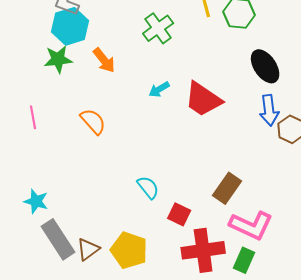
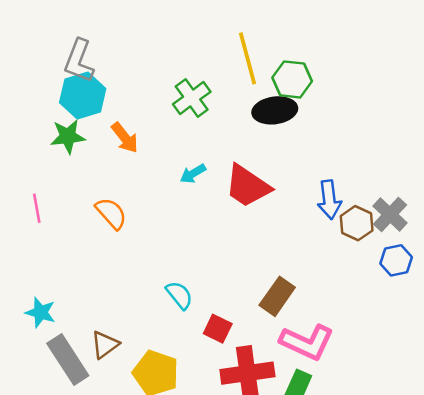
black ellipse: (265, 66) -> (275, 110), moved, turned -64
brown triangle: (88, 249) -> (105, 345), moved

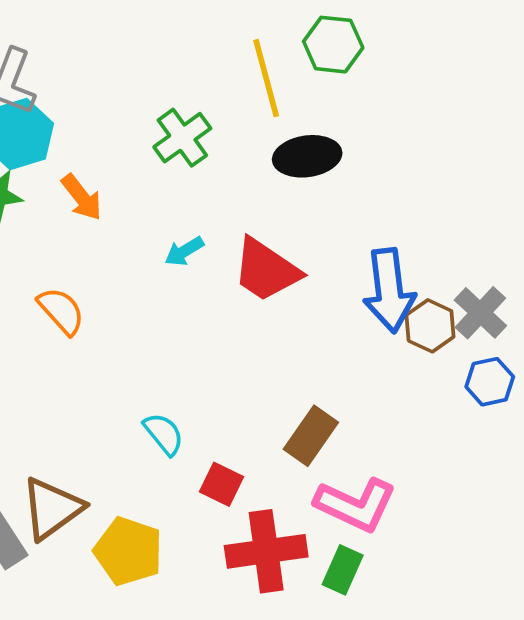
green hexagon: (292, 79) -> (333, 45), moved
blue arrow: (329, 200) -> (389, 290), size x1.4
brown triangle: (105, 345) -> (52, 508), size x1.5

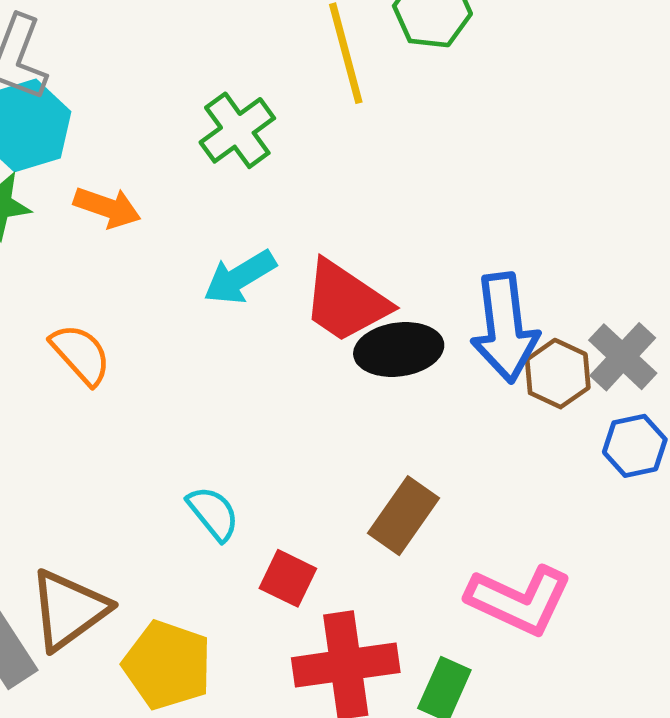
black ellipse: (307, 156) -> (399, 349), moved
orange arrow: (82, 197) -> (107, 207), turned -33
cyan arrow: (184, 251) -> (240, 277), size x1.4
pink L-shape: (356, 505) -> (519, 600), moved

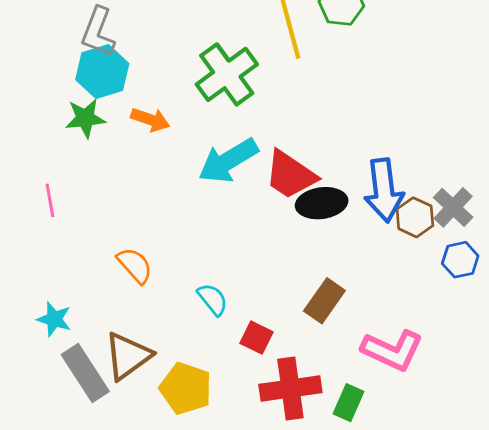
green cross: (237, 130) -> (227, 74), size x1.4
cyan arrow: (240, 277) -> (228, 161), size x1.4
orange semicircle: (81, 354) -> (135, 265), moved

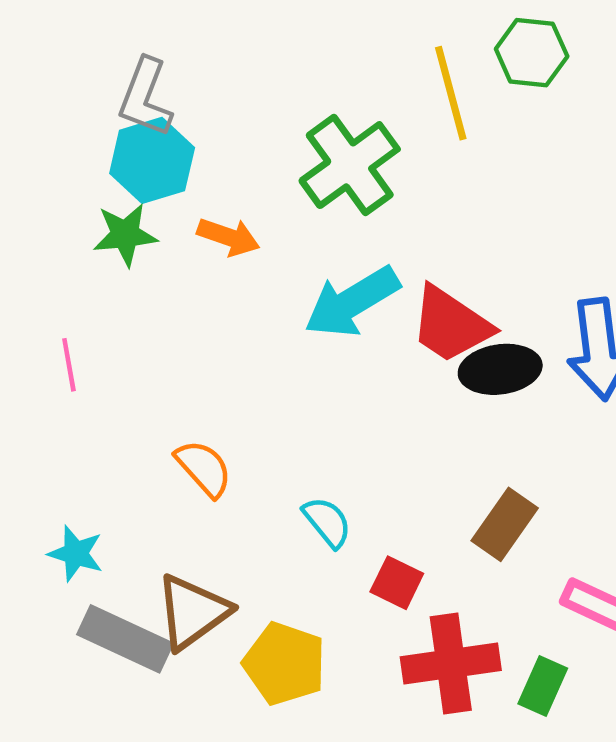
gray rectangle: (85, 373) -> (125, 639), turned -32

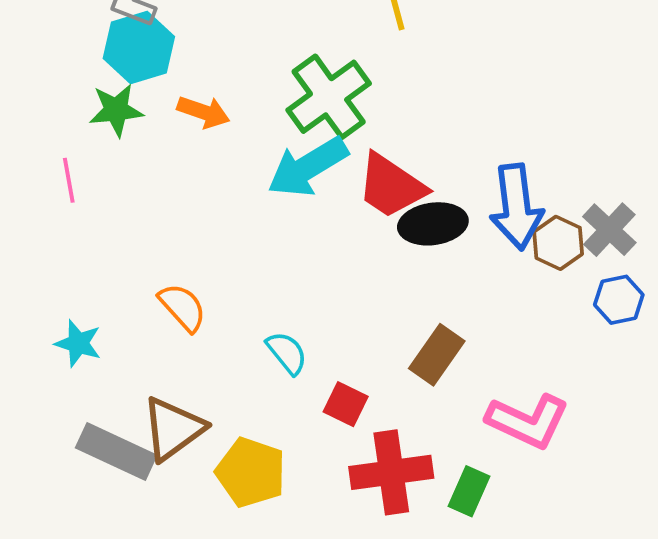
green cross: (350, 165) -> (329, 97), moved
pink line: (69, 365) -> (69, 180), moved
cyan star: (76, 554) -> (78, 343), moved

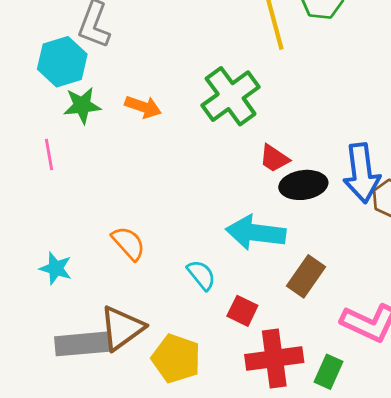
cyan hexagon: (139, 47) -> (62, 62), moved
cyan arrow: (308, 167) -> (256, 233), moved, turned 38
red trapezoid: (391, 186) -> (274, 158), size x0.6
gray rectangle: (116, 452) -> (82, 344), turned -30

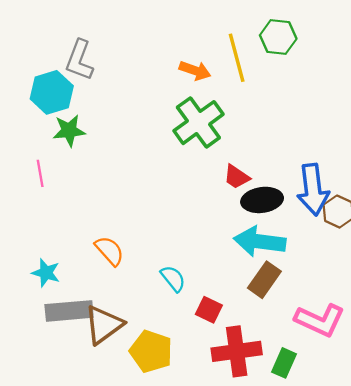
orange arrow: (143, 107) -> (195, 71), moved
cyan arrow: (256, 233) -> (260, 242), moved
gray rectangle: (82, 344) -> (69, 311), moved

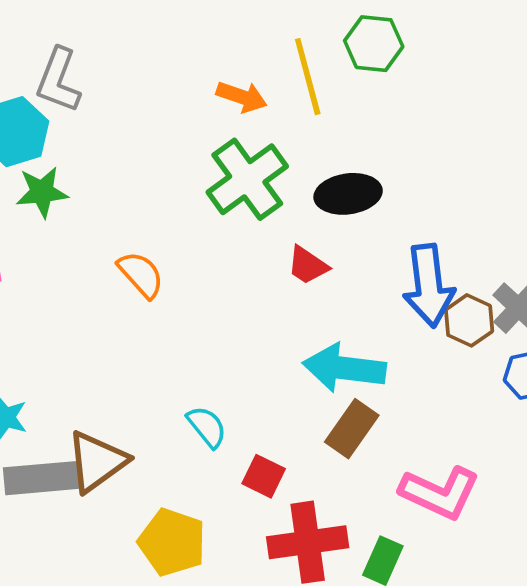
black ellipse: (262, 200) -> (348, 194), moved
orange semicircle: (109, 251) -> (141, 275), moved
brown triangle: (104, 325) -> (97, 462), moved

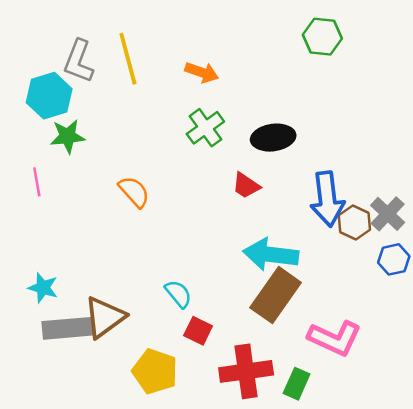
green hexagon: (374, 44) -> (322, 37), moved
yellow line: (308, 77) -> (128, 59), moved
green cross: (247, 179) -> (205, 128), size x0.7
brown rectangle: (352, 429) -> (276, 295), size x1.4
red square: (264, 476) -> (198, 331), moved

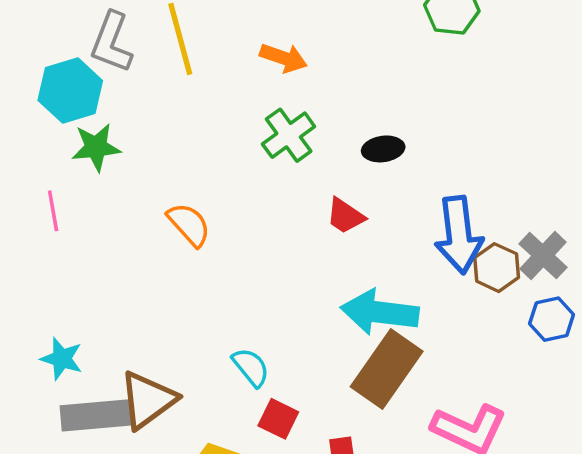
black ellipse: (273, 138) -> (383, 149), size x0.7

